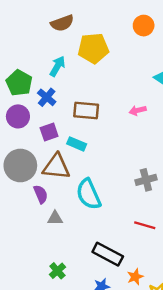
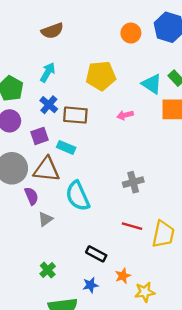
yellow pentagon: (93, 48) -> (101, 76), moved
blue cross: (47, 97) -> (49, 105), moved
gray triangle: (55, 218) -> (45, 219), turned -35
black rectangle: (108, 254) -> (96, 254), size x0.7

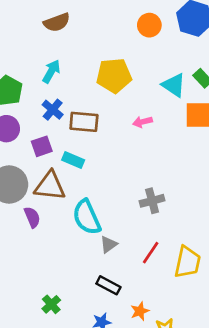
gray triangle: (45, 219) -> (108, 244), moved
red line: (132, 226) -> (151, 253), turned -72

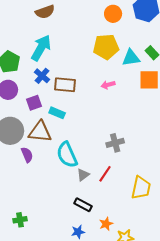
cyan arrow: (51, 71) -> (41, 48), size x1.5
yellow pentagon: (114, 76) -> (106, 47), moved
cyan triangle: (174, 85) -> (131, 58), turned -42
red line: (151, 253) -> (105, 174), moved
green cross: (51, 304) -> (20, 220), moved, turned 32

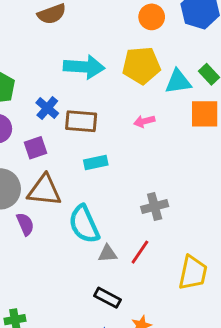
cyan arrow: (41, 48) -> (84, 67), moved, turned 64
cyan rectangle: (57, 113) -> (96, 162), moved, turned -35
gray triangle: (83, 175) -> (108, 254), turned 32

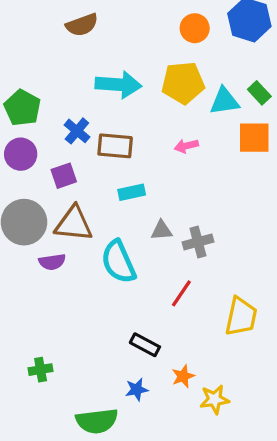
purple semicircle: (25, 224) -> (52, 262), turned 105
gray triangle: (108, 254) -> (162, 230), moved

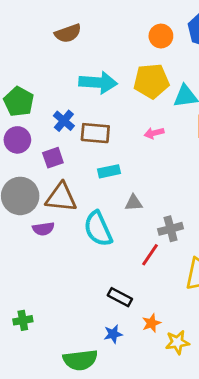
gray cross: (198, 242) -> (171, 229), moved
green cross: (41, 370) -> (23, 320), moved

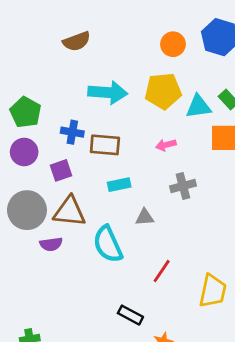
blue cross: (64, 121) -> (72, 132), turned -30
gray cross: (171, 229) -> (183, 186), moved

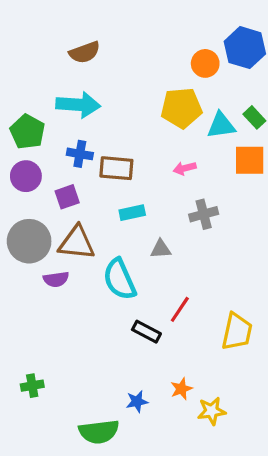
orange circle: (173, 44) -> (205, 63), moved
cyan arrow: (108, 92) -> (78, 105), moved
black rectangle: (130, 315) -> (146, 332), moved

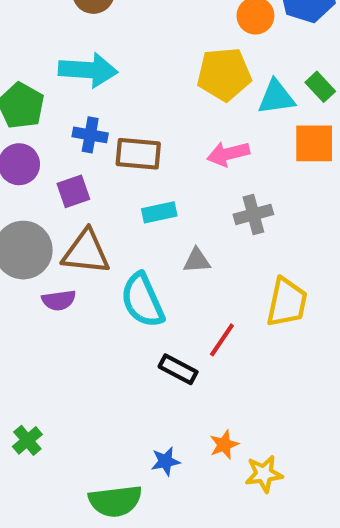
pink arrow: (185, 168) -> (228, 154), size x1.4
yellow trapezoid: (237, 332) -> (287, 302), moved
green cross: (32, 386) -> (27, 440), turned -30

